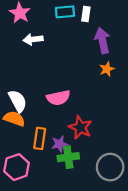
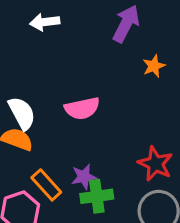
purple arrow: (102, 40) -> (126, 24), moved, turned 40
red star: (80, 127) -> (155, 164), moved
orange rectangle: (40, 138) -> (46, 185), moved, turned -50

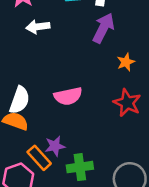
white semicircle: (22, 113) -> (20, 100), turned 48
red star: (155, 164) -> (127, 103), moved
purple star: (84, 177) -> (55, 146), moved

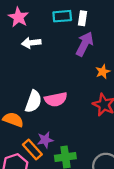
white semicircle: (20, 100) -> (33, 101), moved

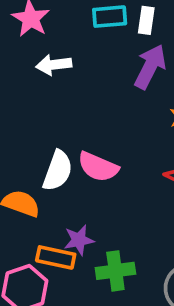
pink semicircle: (56, 99) -> (98, 167), turned 35
orange rectangle: (32, 150) -> (56, 257), turned -36

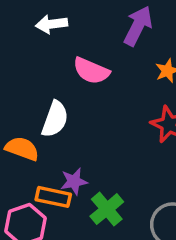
pink semicircle: (98, 167) -> (91, 71), moved
green cross: (115, 271) -> (107, 209), turned -32

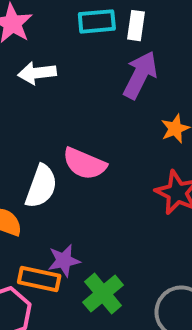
pink semicircle: (91, 71) -> (84, 164), moved

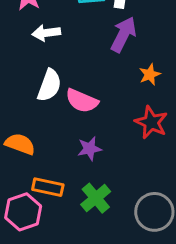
white semicircle: (41, 186) -> (49, 85), moved
purple star: (64, 261) -> (90, 149), moved

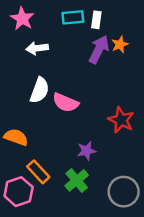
orange star: (150, 75) -> (120, 45), moved
purple star: (90, 149) -> (87, 151), moved
orange rectangle: (48, 187) -> (38, 172), turned 35

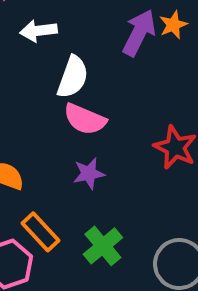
white semicircle: (40, 90) -> (73, 77), moved
purple star: (87, 151) -> (89, 174), moved

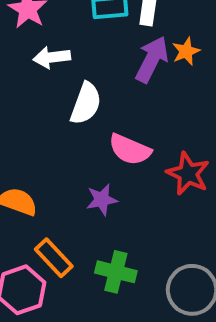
pink semicircle: (85, 119) -> (130, 150), moved
green cross: (103, 246) -> (116, 272), turned -36

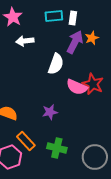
white semicircle: (86, 103) -> (56, 64), moved
pink semicircle: (130, 150) -> (77, 87), moved
red star: (188, 174) -> (93, 84), moved

